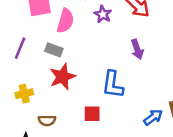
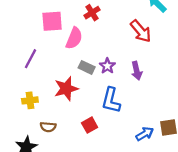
purple star: (103, 14) -> (107, 66), moved
gray rectangle: (54, 50) -> (87, 67), moved
red square: (92, 114) -> (90, 125), turned -35

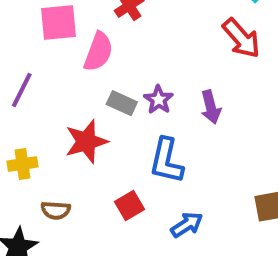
red arrow: (141, 31) -> (241, 38), moved
blue arrow: (145, 134) -> (187, 225), moved

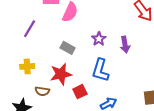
gray rectangle: (122, 103) -> (68, 48), moved
red star: (86, 141) -> (61, 74), moved

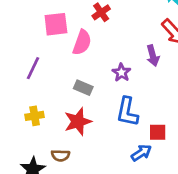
purple arrow: (125, 45) -> (153, 56), moved
brown semicircle: (42, 91) -> (60, 156), moved
red square: (80, 92) -> (158, 132), moved, turned 32

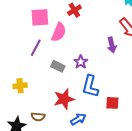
purple line: (33, 68) -> (36, 48), moved
purple star: (121, 73) -> (81, 62), moved
red star: (78, 122) -> (64, 99), moved
blue arrow: (141, 153) -> (78, 119), moved

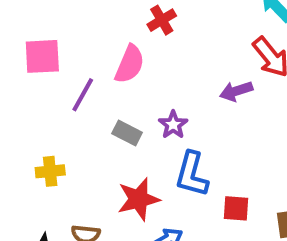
pink square: (40, 17) -> (42, 56), moved
purple arrow: (112, 45) -> (236, 91), turned 84

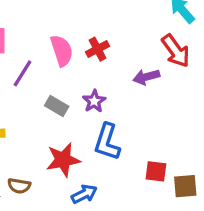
red cross: (162, 20) -> (98, 49), moved
pink semicircle: (130, 64) -> (62, 51), turned -44
red square: (236, 208) -> (156, 171), moved

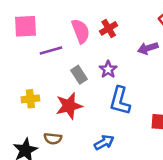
purple line: (23, 73) -> (51, 51), turned 45
gray rectangle: (57, 106) -> (79, 75), turned 30
red star: (63, 160) -> (69, 106), moved

